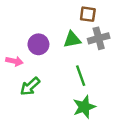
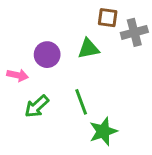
gray cross: (99, 38) -> (134, 32), moved
green line: (81, 76) -> (81, 102), moved

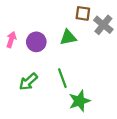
gray cross: (134, 32) -> (103, 25), turned -36
pink arrow: (18, 75) -> (11, 40), moved, turned -84

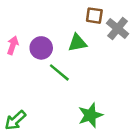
green line: (62, 78) -> (59, 72), moved, turned -30
green arrow: (28, 82) -> (15, 120), moved

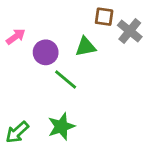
pink arrow: (13, 45) -> (16, 37), moved, turned 36
green star: (90, 115) -> (61, 126), moved

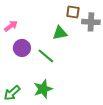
gray cross: (130, 31) -> (91, 22), turned -36
purple circle: (46, 52) -> (22, 48), moved

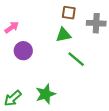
brown square: (73, 12) -> (69, 13), moved
green line: (46, 56) -> (76, 59), moved

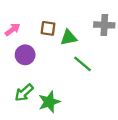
brown square: (69, 13) -> (48, 28), moved
green arrow: (13, 98) -> (24, 93), moved

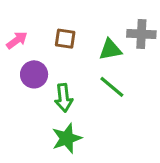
green triangle: (69, 38) -> (110, 50), moved
green arrow: (24, 93) -> (64, 98), moved, turned -54

